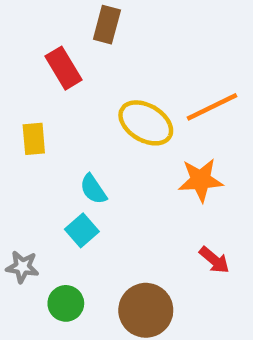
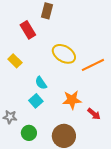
orange line: (212, 107) -> (93, 65), moved
yellow rectangle: (34, 139) -> (15, 61), turned -40
orange star: (201, 180) -> (72, 100), moved

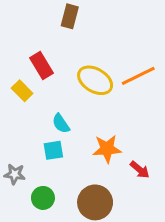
red rectangle: (28, 30) -> (41, 65), moved
orange line: (93, 65) -> (138, 76), moved
cyan square: (36, 101) -> (53, 150), turned 32

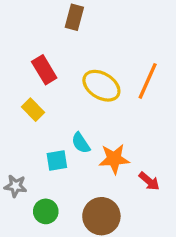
orange line: (138, 76) -> (148, 81), turned -40
yellow rectangle: (22, 91) -> (33, 110), moved
cyan semicircle: (61, 123) -> (81, 143), moved

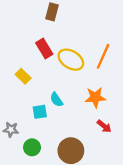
red rectangle: (44, 70) -> (44, 49), moved
orange star: (114, 159) -> (95, 97), moved

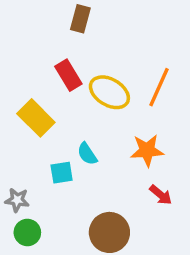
yellow rectangle: (23, 76) -> (36, 118), size x1.5
green circle: (32, 147) -> (27, 232), moved

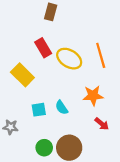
orange line: (159, 87) -> (101, 55), turned -40
cyan semicircle: (87, 154) -> (62, 107), moved
green circle: (27, 232) -> (44, 148), moved

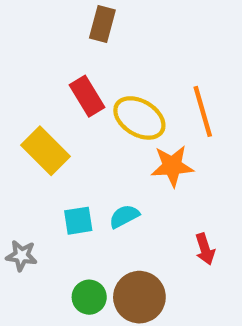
orange star: (93, 96) -> (172, 166), moved
cyan semicircle: (62, 107) -> (124, 216), turned 96
red arrow: (102, 124) -> (205, 249), turned 32

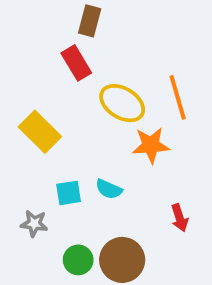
red rectangle: (87, 96) -> (76, 63), moved
cyan semicircle: (124, 216) -> (109, 189), turned -128
gray star: (21, 256) -> (34, 224), moved

